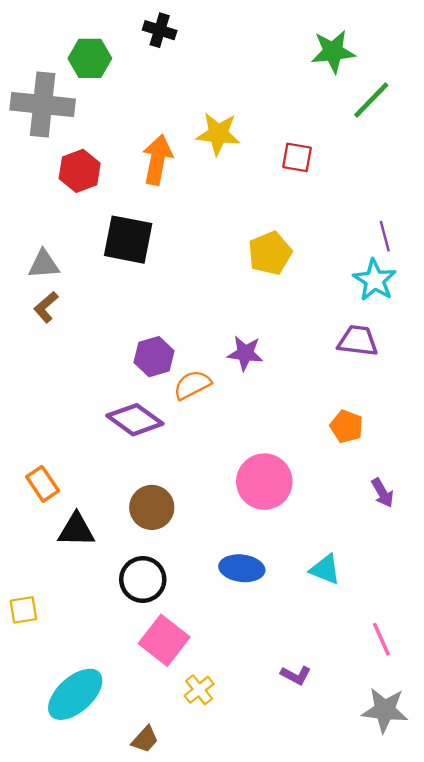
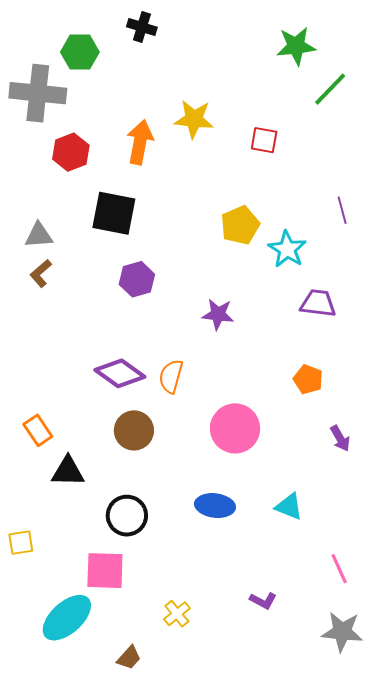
cyan star: (375, 280) -> (287, 249), moved
purple hexagon: (154, 357) -> (137, 279), moved
orange semicircle: (192, 385) -> (171, 376), moved, turned -48
brown circle: (152, 507) -> (134, 430), moved
pink square: (164, 640) -> (105, 571), moved, turned -36

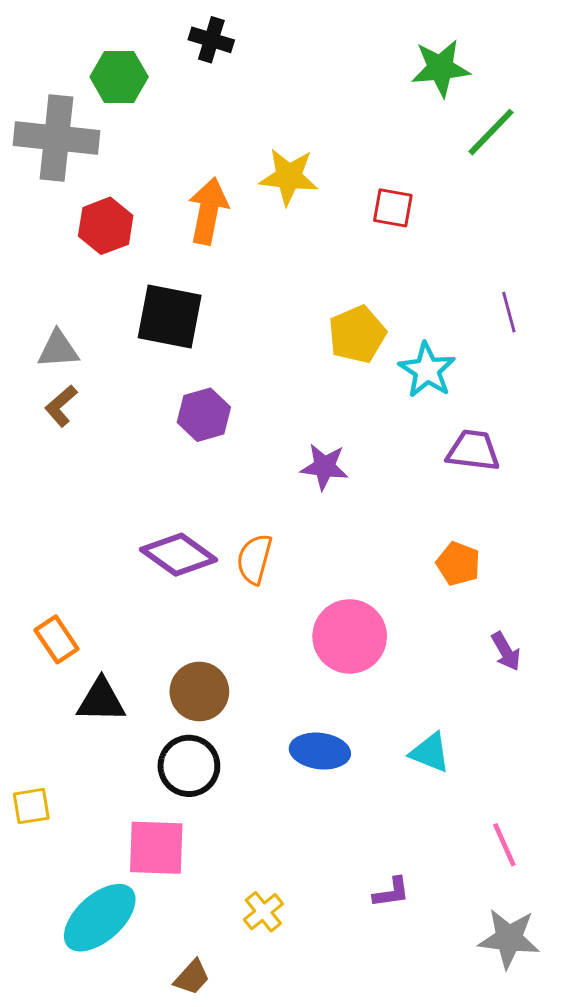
brown circle: (134, 430) -> (199, 691), moved
purple L-shape: (263, 601) -> (391, 892), turned -36

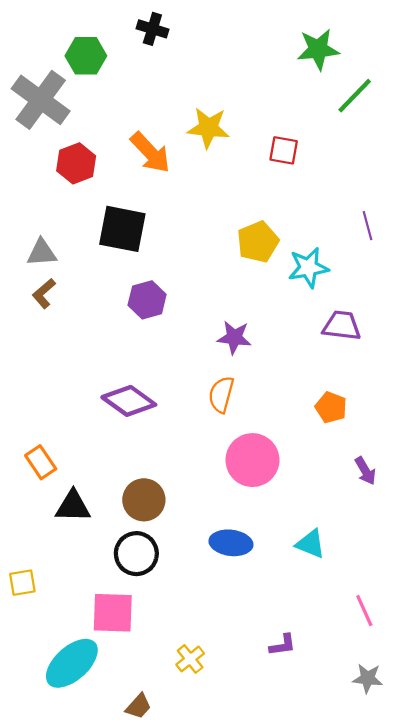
gray cross: (57, 138) -> (41, 100), turned 30
orange arrow: (208, 211) -> (150, 153), turned 126
cyan star: (427, 370) -> (308, 268), turned 30
orange semicircle: (254, 559) -> (221, 394), moved
gray star: (509, 938) -> (368, 678), size x0.7

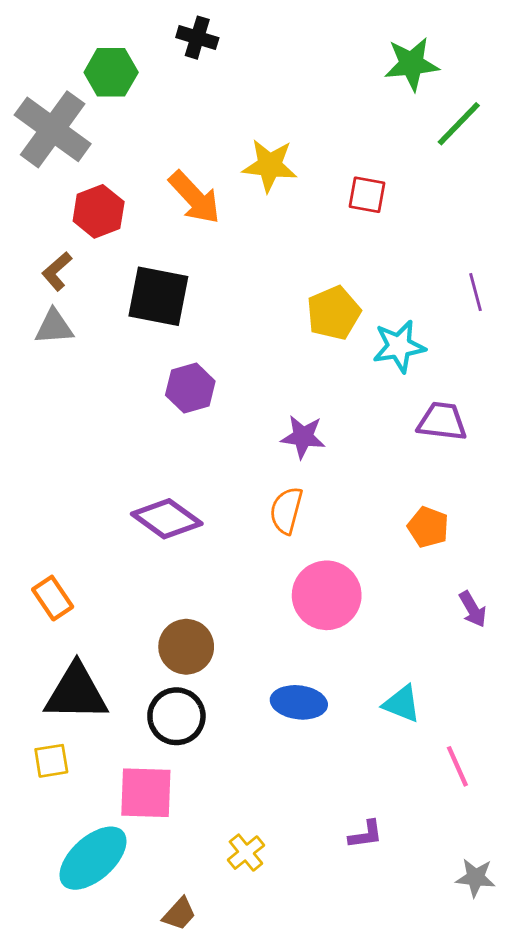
brown L-shape: (44, 293) -> (57, 271), moved
black triangle: (73, 506) -> (76, 693), moved, size x1.4
yellow square: (22, 583) -> (51, 761), moved
pink line: (364, 611) -> (457, 766), moved

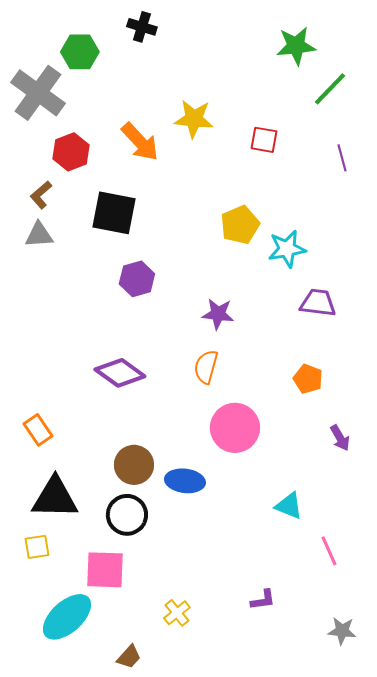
purple line: (475, 292) -> (342, 158), moved
blue ellipse: (299, 702) -> (185, 481), moved

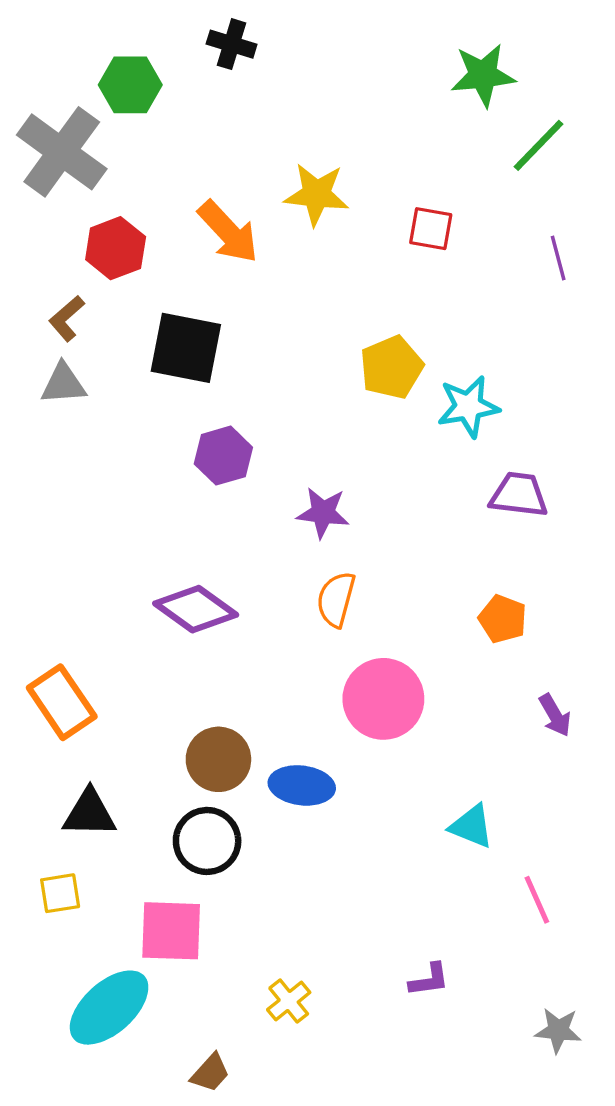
purple star: (218, 314) -> (323, 513), moved
orange rectangle: (38, 430) -> (62, 702), size x1.4
black triangle: (55, 498) -> (89, 813), size x0.7

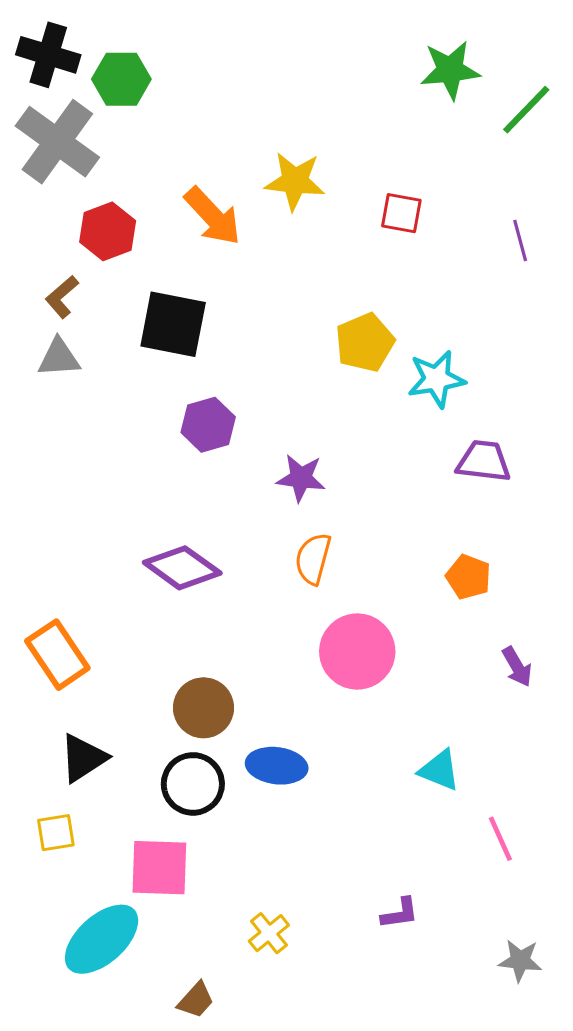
black cross: (232, 44) -> (48, 55), moved, size x1.4
green line: (539, 145) -> (526, 110), moved
blue ellipse: (302, 785) -> (277, 766), moved
black triangle: (89, 813) -> (83, 758), turned -34

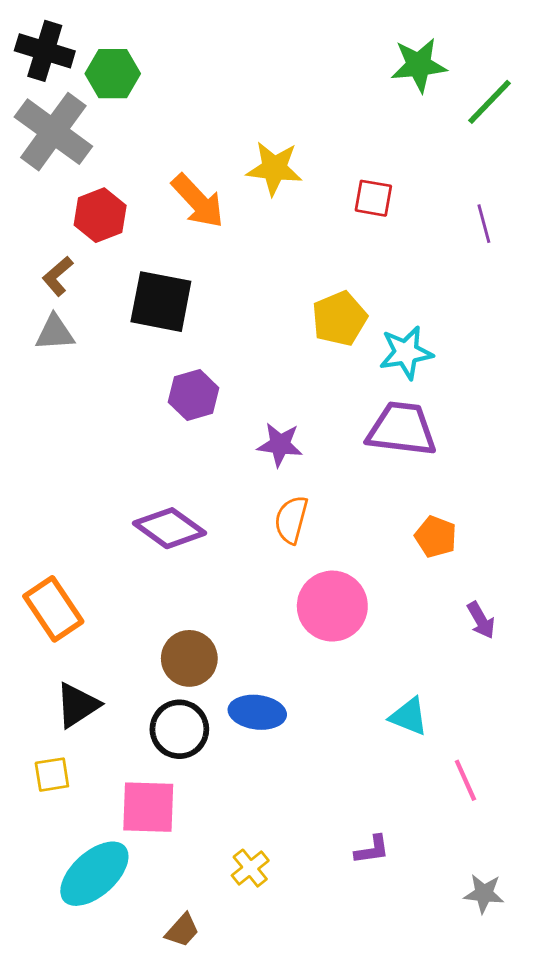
purple trapezoid: (484, 461) -> (402, 429), moved, size x1.4

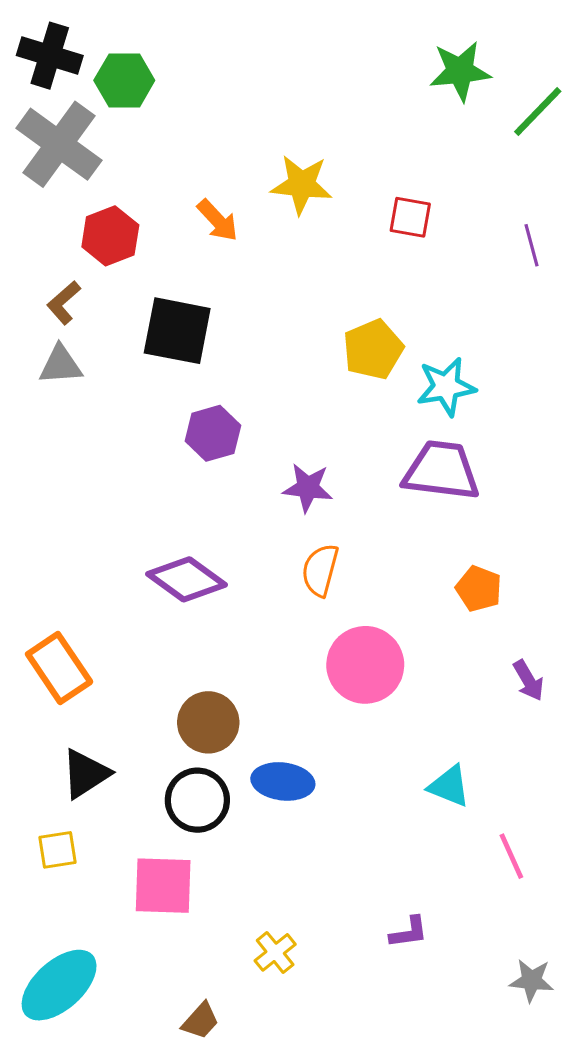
orange arrow: (198, 201) -> (218, 220), size x0.7
cyan ellipse: (94, 874) -> (59, 985), moved

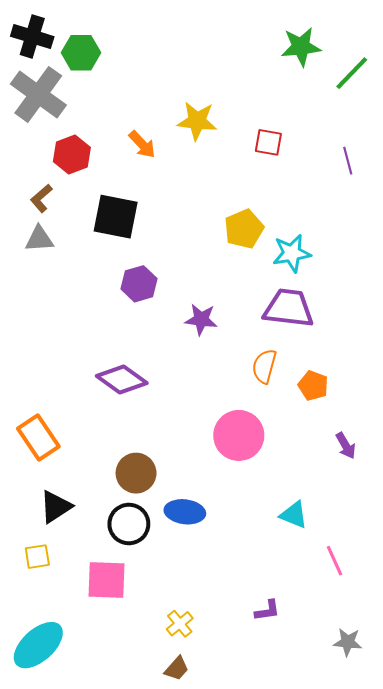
orange semicircle: (320, 570) -> (264, 366), moved
brown trapezoid: (200, 1021) -> (177, 669), moved

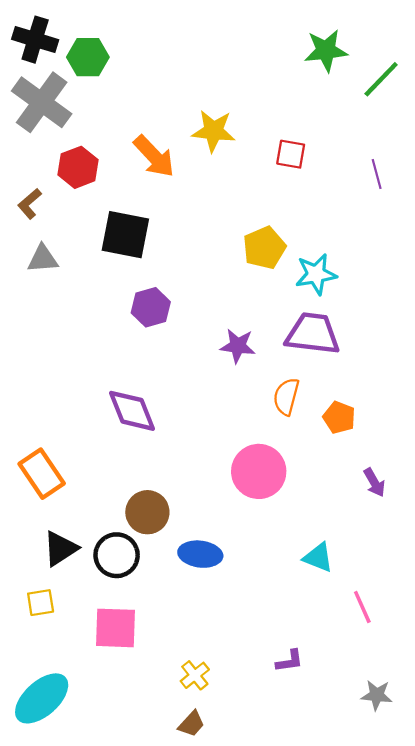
orange arrow: (142, 144) -> (154, 156), size x1.4
brown L-shape: (41, 198) -> (30, 204), moved
purple star: (201, 319) -> (238, 346), moved
purple diamond: (122, 379) -> (132, 411), turned 33
black circle: (129, 524) -> (117, 555), moved

